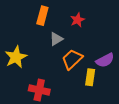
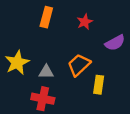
gray triangle: (56, 39) -> (46, 72), moved, turned 32
purple semicircle: (105, 60) -> (115, 43), moved

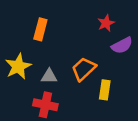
orange rectangle: (46, 17) -> (40, 29), moved
red star: (85, 22) -> (106, 23), moved

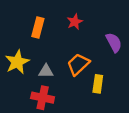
red star: (106, 23) -> (75, 22), moved
purple semicircle: (122, 45) -> (114, 42), turned -90

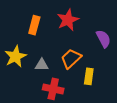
red star: (75, 22) -> (68, 20), size x1.5
red cross: (43, 98) -> (53, 89), moved

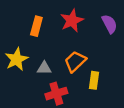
purple semicircle: (103, 39) -> (110, 24), moved
red cross: (53, 89) -> (56, 94), turned -30

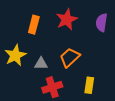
purple semicircle: (110, 24) -> (102, 23), turned -144
yellow rectangle: (94, 80) -> (89, 85), moved

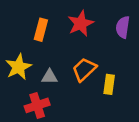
yellow rectangle: (89, 85) -> (109, 84), moved
red cross: (52, 87) -> (37, 105), moved

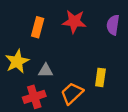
red star: (81, 23) -> (74, 22), turned 30
orange trapezoid: (84, 69) -> (72, 93), moved

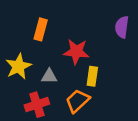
red star: (74, 22) -> (76, 52), moved
yellow rectangle: (100, 77) -> (92, 76), moved

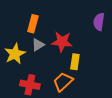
gray triangle: (49, 76) -> (38, 45), moved, turned -32
red cross: (37, 105) -> (30, 85), turned 30

